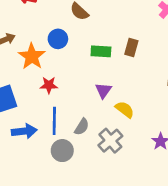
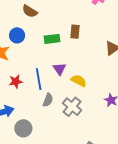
red star: (49, 85) -> (16, 81), moved
blue line: (54, 121) -> (39, 79), moved
gray circle: (62, 151) -> (23, 128), moved

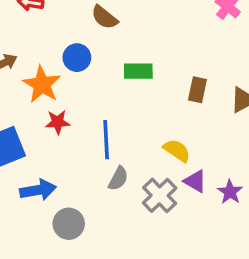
brown rectangle: (75, 32) -> (197, 90), moved
purple triangle: (59, 69) -> (195, 181), moved, turned -32
red star: (16, 81) -> (58, 122), moved

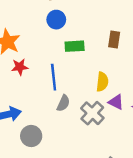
blue circle: (77, 58) -> (56, 20), moved
green rectangle: (138, 71) -> (75, 46), moved
yellow semicircle: (177, 151) -> (102, 82), turned 66

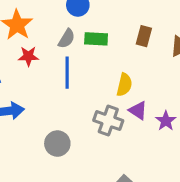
gray semicircle: (63, 103) -> (67, 39), moved
gray cross: (92, 113) -> (108, 121), turned -30
gray circle: (31, 136) -> (57, 144), moved

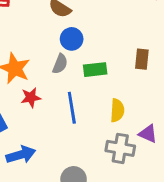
gray semicircle: (67, 39) -> (60, 64), moved
yellow semicircle: (124, 85) -> (117, 110), moved

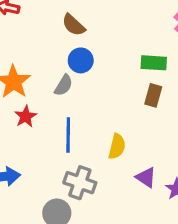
green rectangle: (95, 70) -> (154, 63), moved
red star: (31, 98) -> (26, 116), turned -30
gray cross: (120, 148) -> (80, 183), moved

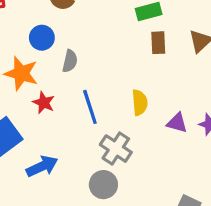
blue circle: (81, 60) -> (42, 38), moved
gray cross: (80, 183) -> (116, 149), turned 32

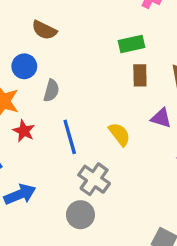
yellow semicircle: (140, 103) -> (119, 134), turned -35
purple triangle: (177, 123) -> (161, 118), moved

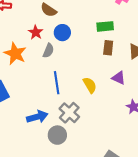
blue circle: (24, 66) -> (62, 33), moved
red star: (24, 131) -> (36, 32), moved
blue arrow: (20, 194) -> (37, 117), moved

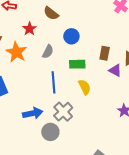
green rectangle: (105, 26) -> (77, 64), moved
red star: (36, 32) -> (29, 29), moved
blue circle: (62, 33) -> (71, 36), moved
purple triangle: (119, 78) -> (115, 70), moved

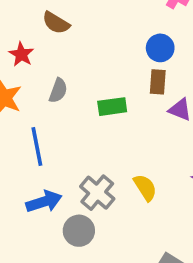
blue circle: (71, 36) -> (160, 48), moved
blue line: (53, 82) -> (37, 147), moved
yellow semicircle: (85, 87) -> (145, 187), moved

